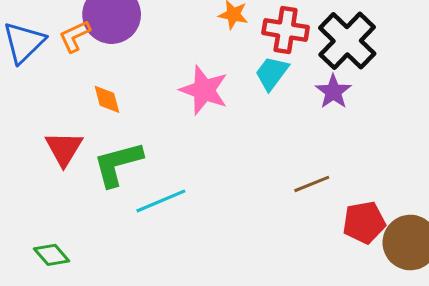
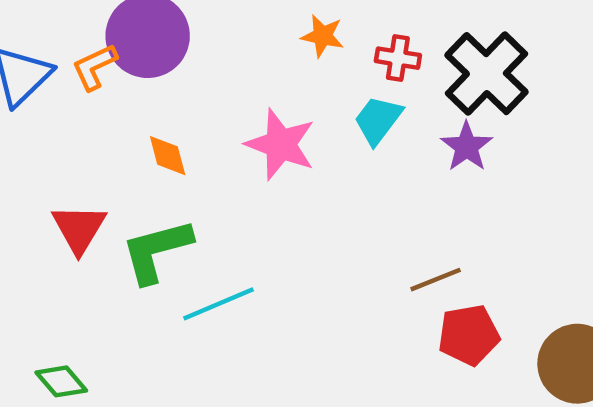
red cross: (286, 30) -> (398, 58), size x0.7
orange diamond: (107, 99) -> (168, 156), moved
red pentagon: (364, 222) -> (469, 335), moved

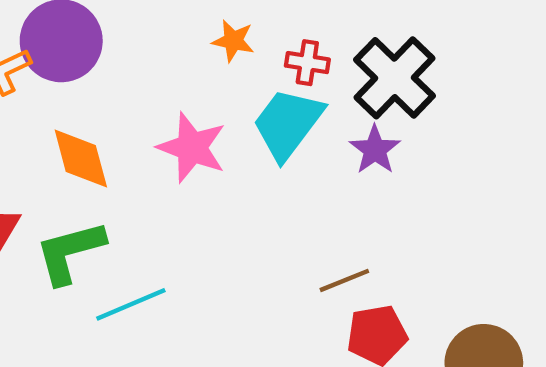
cyan trapezoid: (378, 120) -> (288, 124), size x1.5
orange diamond: (168, 156) -> (81, 158), size x1.5

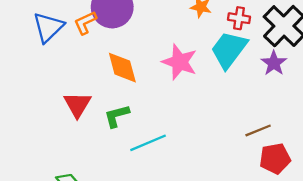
green L-shape: (70, 252) -> (117, 116), size x0.7

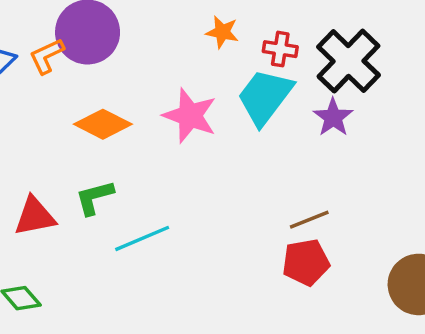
orange diamond: (122, 68) -> (103, 124), turned -48
red triangle: (77, 105) -> (35, 216), moved, turned 48
red pentagon: (275, 158) -> (306, 262), moved

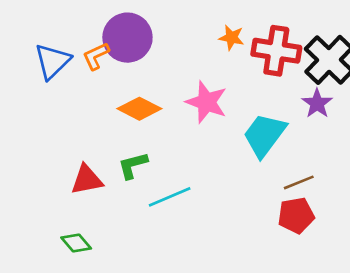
red cross: (280, 49) -> (276, 51), size x1.8
cyan trapezoid: (265, 97) -> (264, 135), moved

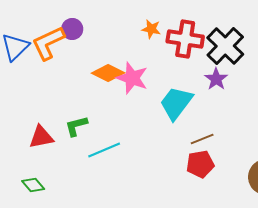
purple circle: (127, 38) -> (72, 29), size x0.6
orange L-shape: (96, 56) -> (48, 43), size x1.6
orange diamond: (139, 109) -> (108, 73), moved

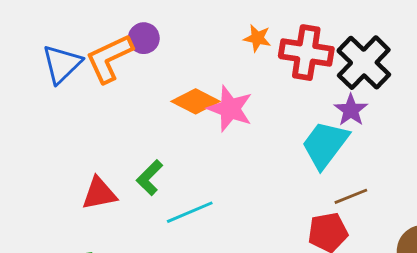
cyan trapezoid: (176, 103) -> (325, 145), moved
green L-shape: (76, 126) -> (150, 178), turned -30
brown line: (202, 139) -> (351, 196), moved

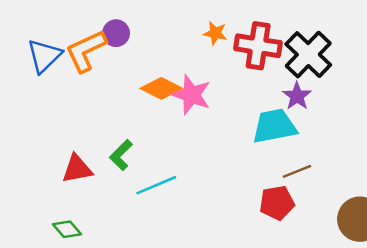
cyan trapezoid: (325, 145) -> (274, 126), turned 42

